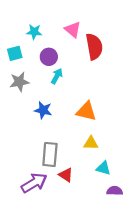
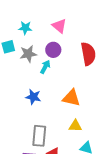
red semicircle: (94, 47) -> (88, 54), moved
purple circle: (49, 57) -> (53, 50), moved
gray star: (19, 82) -> (28, 54), moved

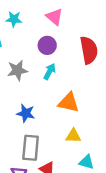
gray star: (28, 54) -> (17, 70), moved
cyan arrow: (45, 67) -> (50, 72), moved
blue star: (33, 97) -> (26, 113), moved

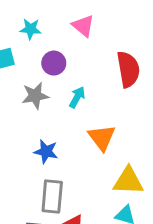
purple circle: (47, 45) -> (54, 63), moved
orange triangle: (69, 103) -> (102, 138), turned 40
yellow triangle: (73, 136) -> (128, 181), moved, size x1.5

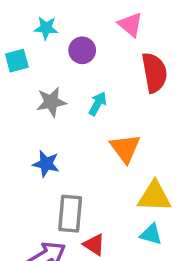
pink triangle: (83, 26) -> (130, 25), moved
purple circle: (54, 63) -> (82, 50), moved
blue star: (46, 152) -> (46, 164), moved

